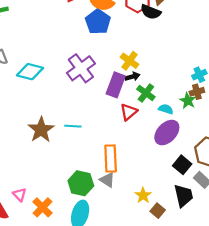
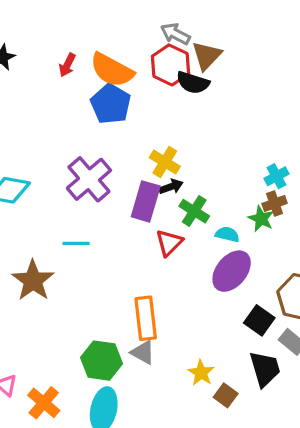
cyan line: (73, 126) -> (76, 243), moved

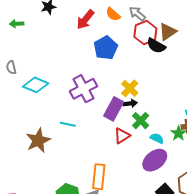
gray arrow: (175, 34) -> (137, 14), moved
red arrow: (67, 65) -> (85, 20), size x1.5
orange semicircle: (112, 70) -> (113, 14), moved, size x0.6

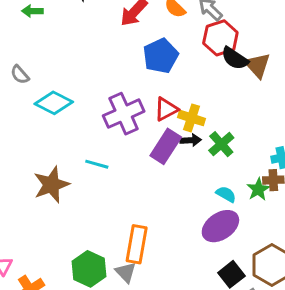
brown triangle: (168, 32) -> (257, 65), moved, turned -42
gray semicircle: (11, 67) -> (20, 75), turned -32
yellow cross: (130, 88) -> (192, 118), turned -30
green cross: (141, 121) -> (221, 144), moved
red triangle: (122, 136) -> (166, 109), moved

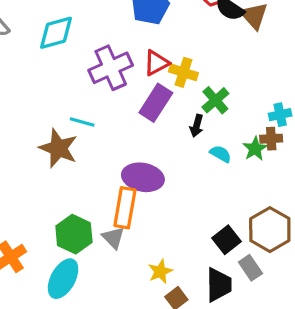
cyan diamond: (54, 103) -> (56, 33), moved, turned -42
black arrow: (191, 140) -> (197, 126), moved, turned 108
brown star: (51, 185) -> (58, 148), moved, turned -30
purple ellipse: (220, 226) -> (143, 177), moved, turned 45

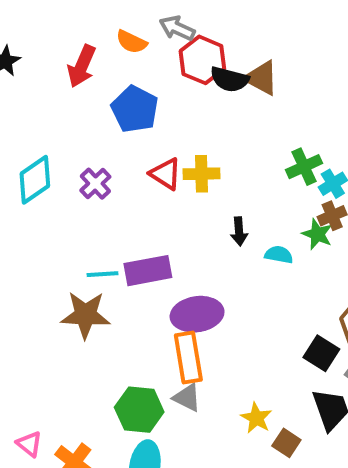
red triangle: (156, 63) -> (166, 174), turned -40
purple cross: (111, 68) -> (95, 184), moved, size x0.6
green cross: (215, 100) -> (304, 167), moved, turned 36
purple rectangle: (156, 103) -> (148, 271), moved, turned 66

